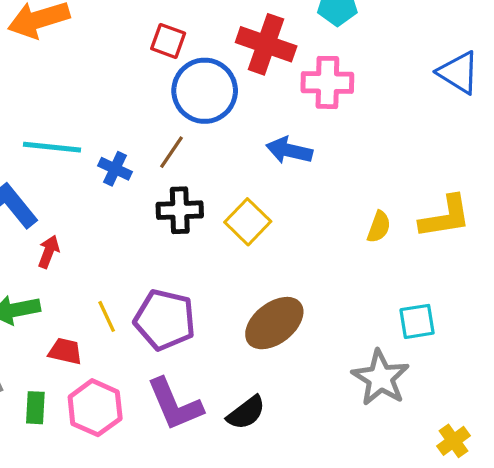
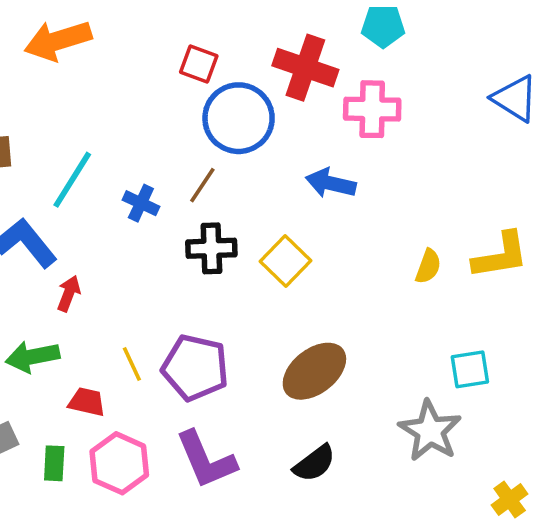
cyan line: (52, 147) -> (72, 180), turned -64
black semicircle: (246, 413) -> (314, 463), moved

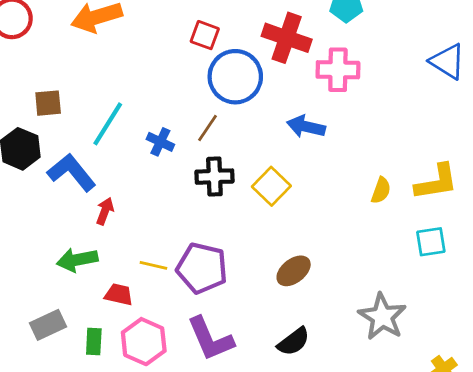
yellow line: (132, 364) -> (153, 265), turned -52
cyan square: (470, 369) -> (431, 242), moved
brown ellipse: (314, 371) -> (294, 271), size x0.7

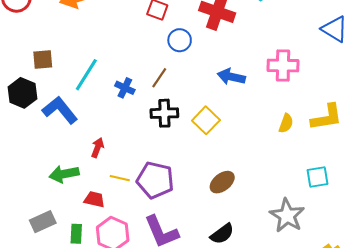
pink cross: (338, 70) -> (283, 66), moved
blue circle: (235, 77) -> (180, 40), size x0.6
red arrow: (105, 211) -> (97, 148), moved
cyan square: (431, 242) -> (317, 177), moved

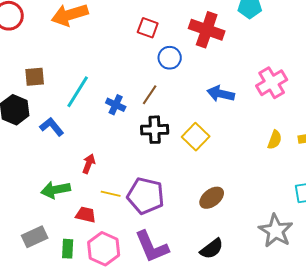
pink cross: (283, 66) -> (272, 83), turned -32
blue L-shape: (60, 110) -> (52, 127), size x0.7

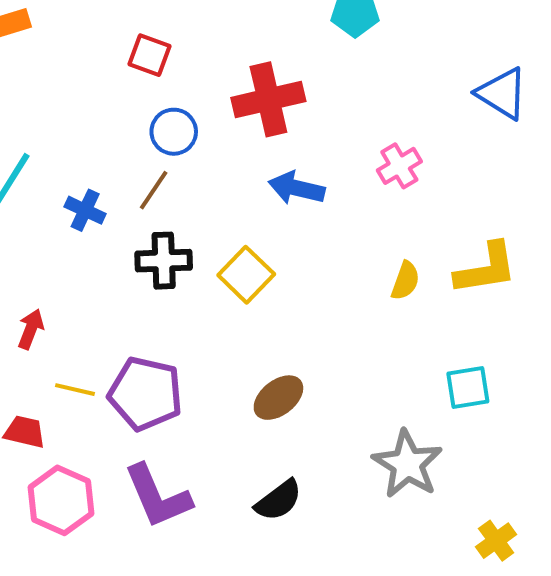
red cross: (207, 30) -> (268, 99), moved, turned -32
blue circle: (170, 58) -> (174, 132), moved
pink cross: (272, 83) -> (399, 166), size x0.7

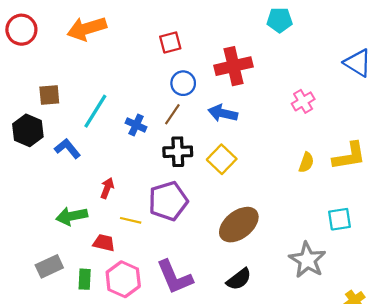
red square: (150, 55) -> (170, 43), turned -35
blue arrow: (297, 188) -> (223, 113), moved
purple pentagon: (146, 394) -> (168, 201), moved, turned -30
brown ellipse: (278, 398) -> (239, 225), size x1.5

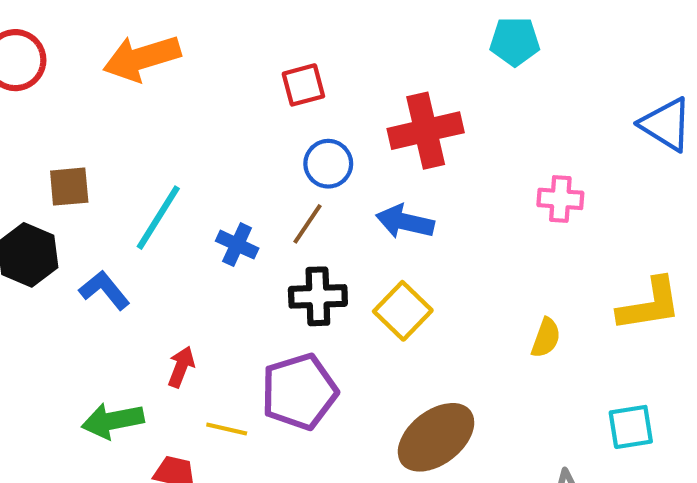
pink cross: (303, 101) -> (560, 199), turned 35
yellow semicircle: (306, 162) -> (546, 338), moved

